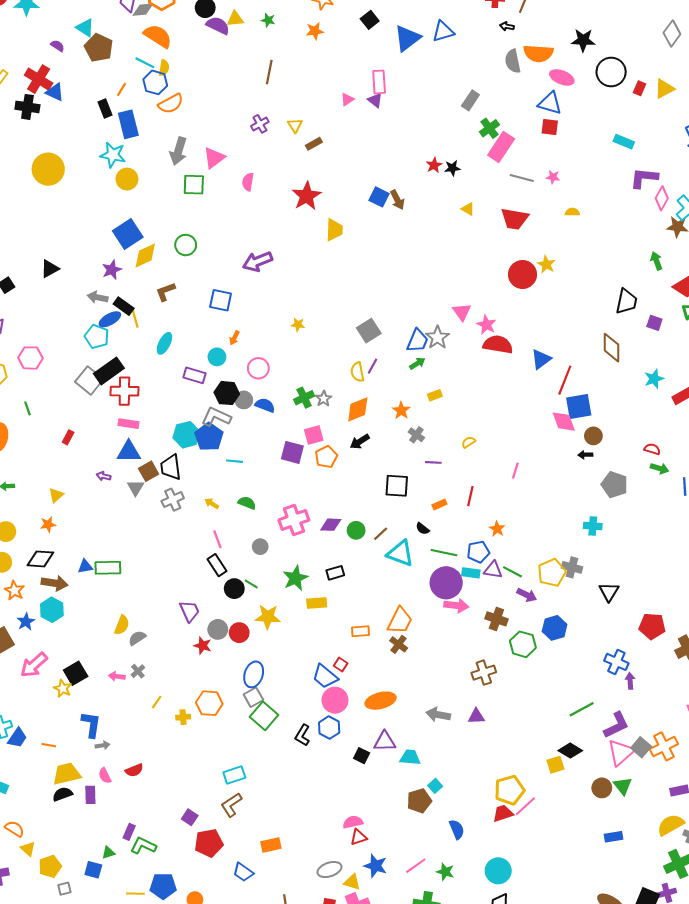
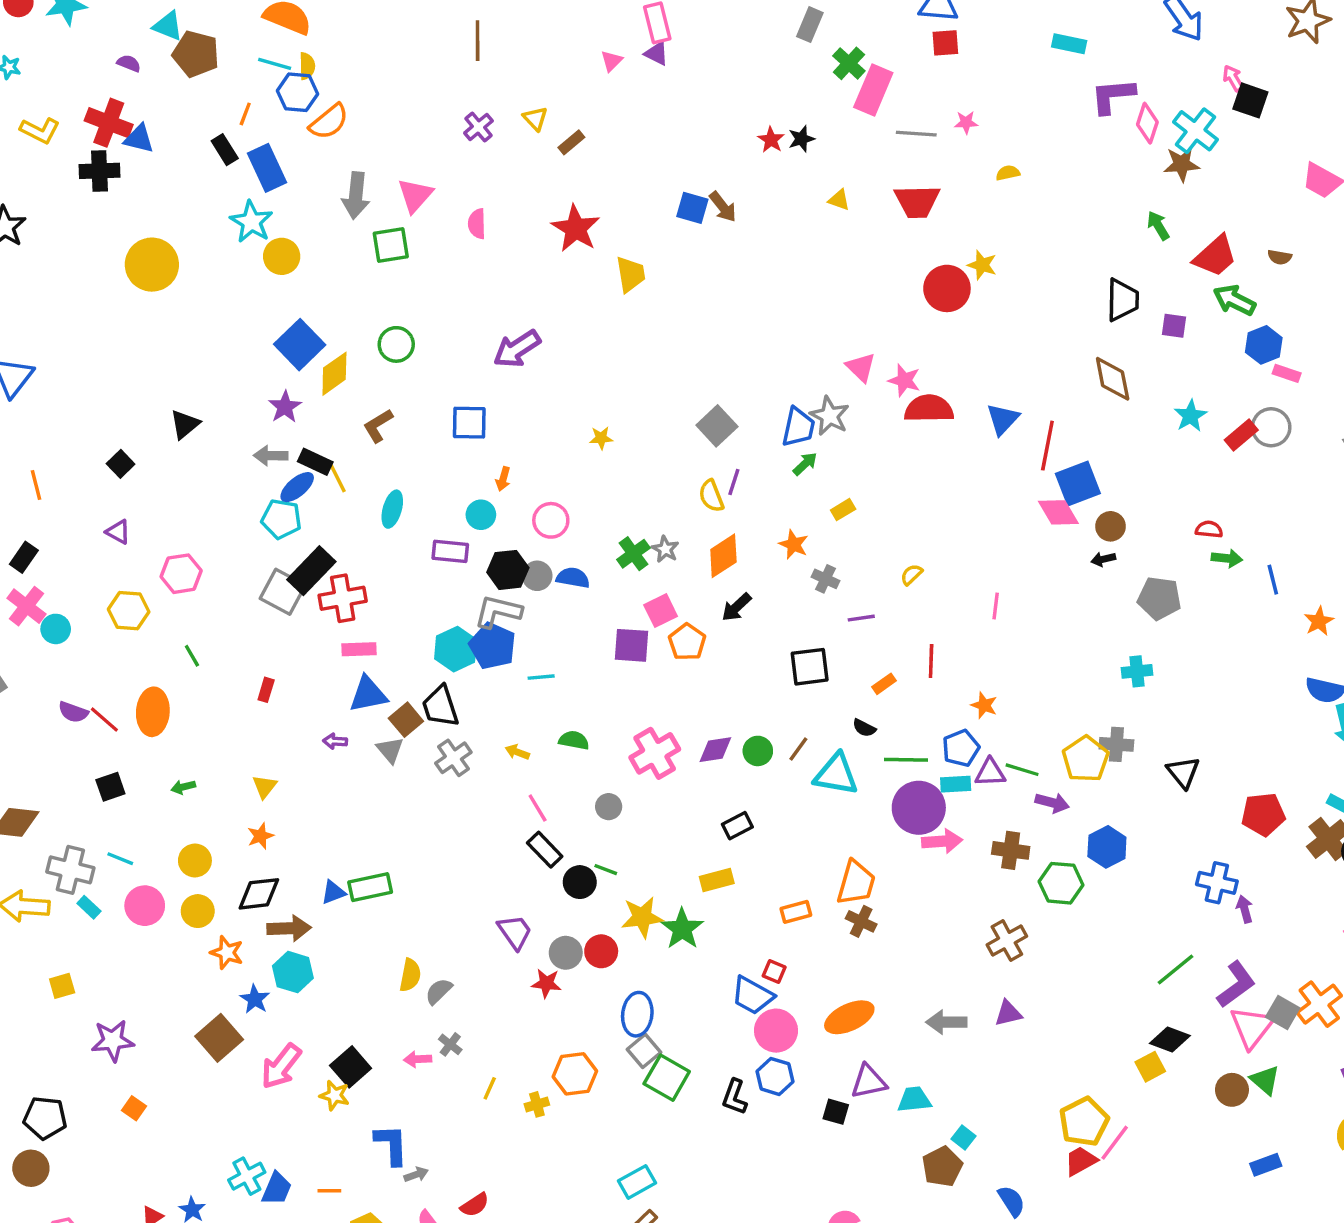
cyan star: (113, 155) -> (251, 222), turned 30
green star: (295, 578) -> (682, 929), moved

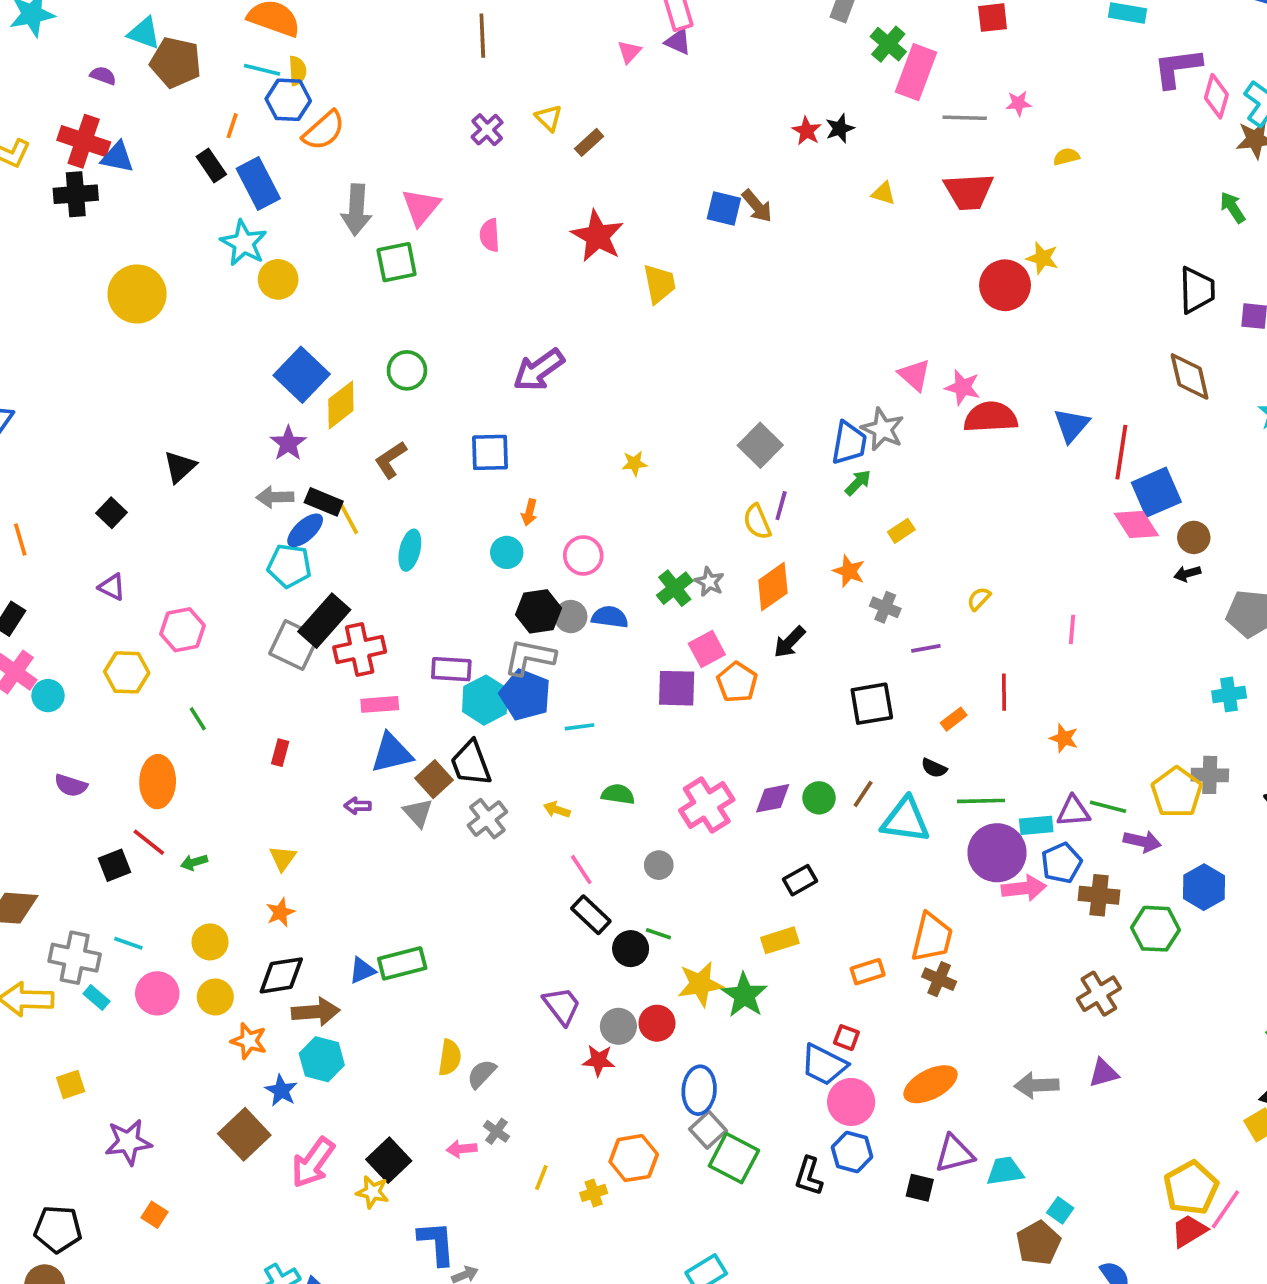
purple rectangle: (450, 551) -> (451, 669), moved
red line: (104, 719) -> (149, 842), moved
blue pentagon: (961, 748) -> (1061, 863), moved

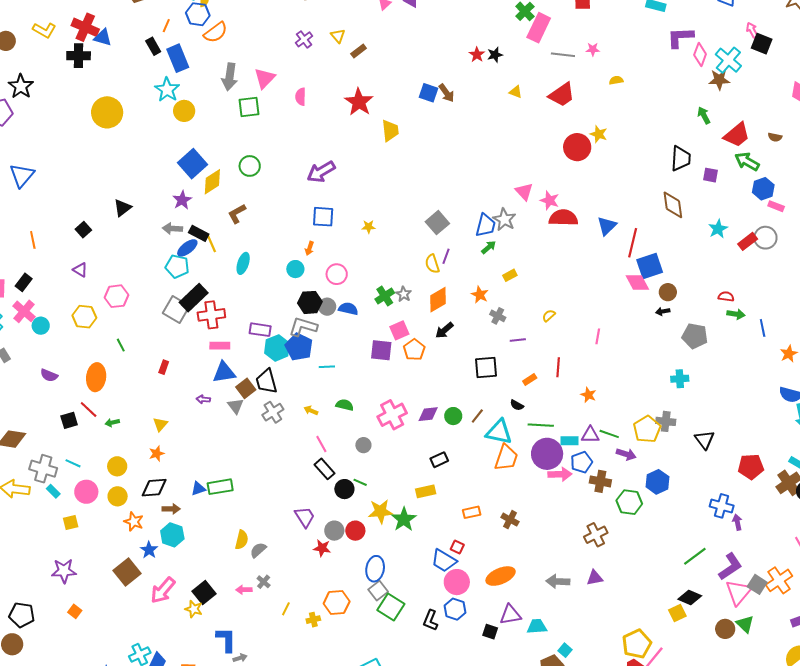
red trapezoid: (969, 192) -> (562, 95), turned -36
blue square: (490, 452) -> (323, 217), moved
orange trapezoid: (932, 937) -> (506, 458), moved
brown arrow: (316, 1012) -> (171, 509), size x0.7
yellow square: (71, 1084) -> (71, 522), moved

